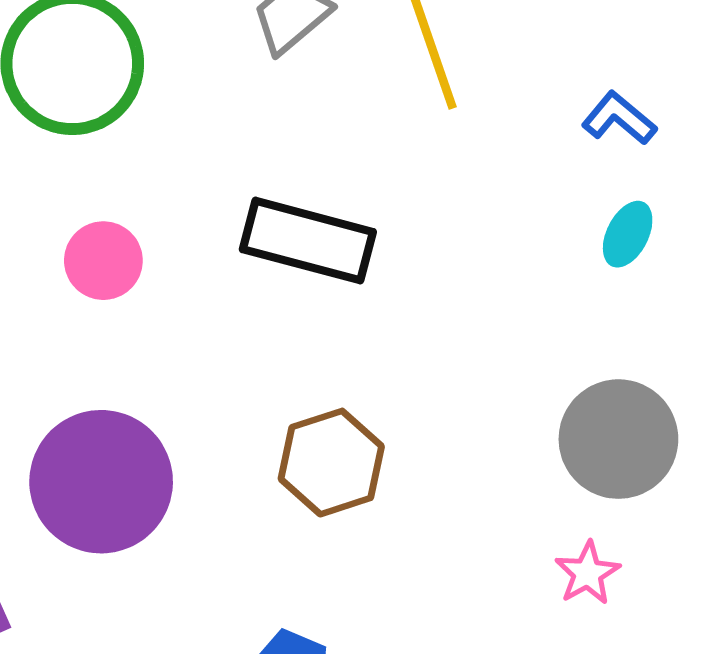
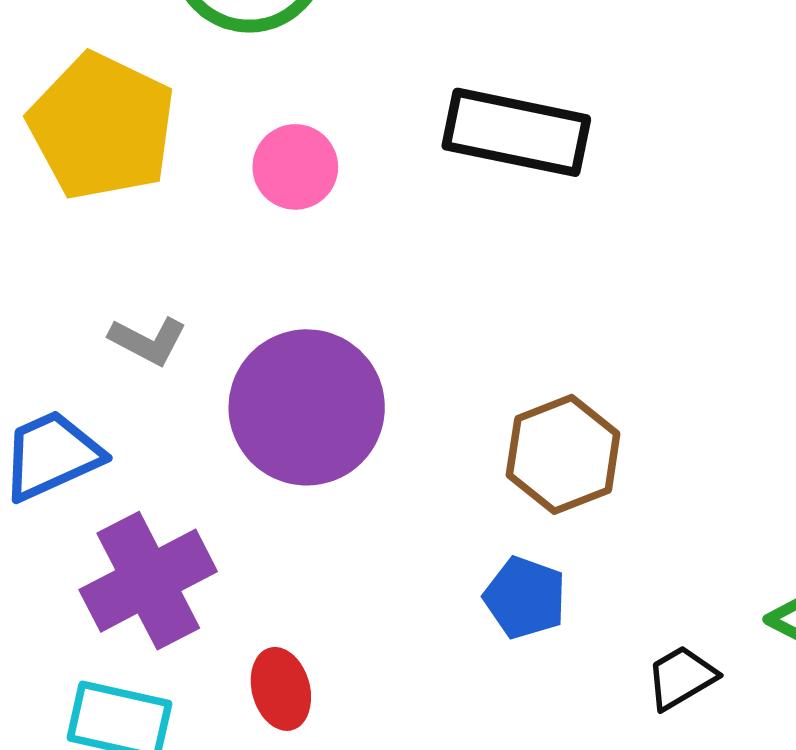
brown hexagon: (331, 463) -> (563, 454), moved

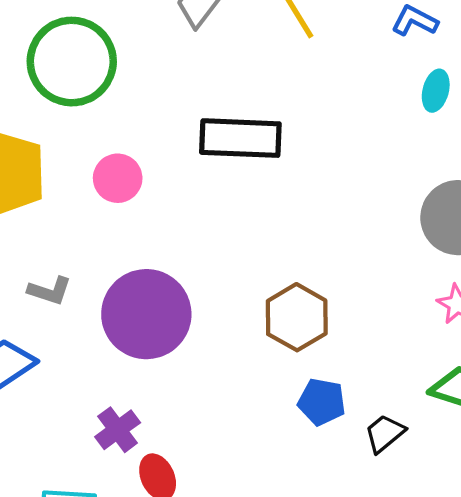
purple cross: (148, 581) -> (118, 430), moved, size x0.6
blue pentagon: (525, 598) -> (322, 402), moved

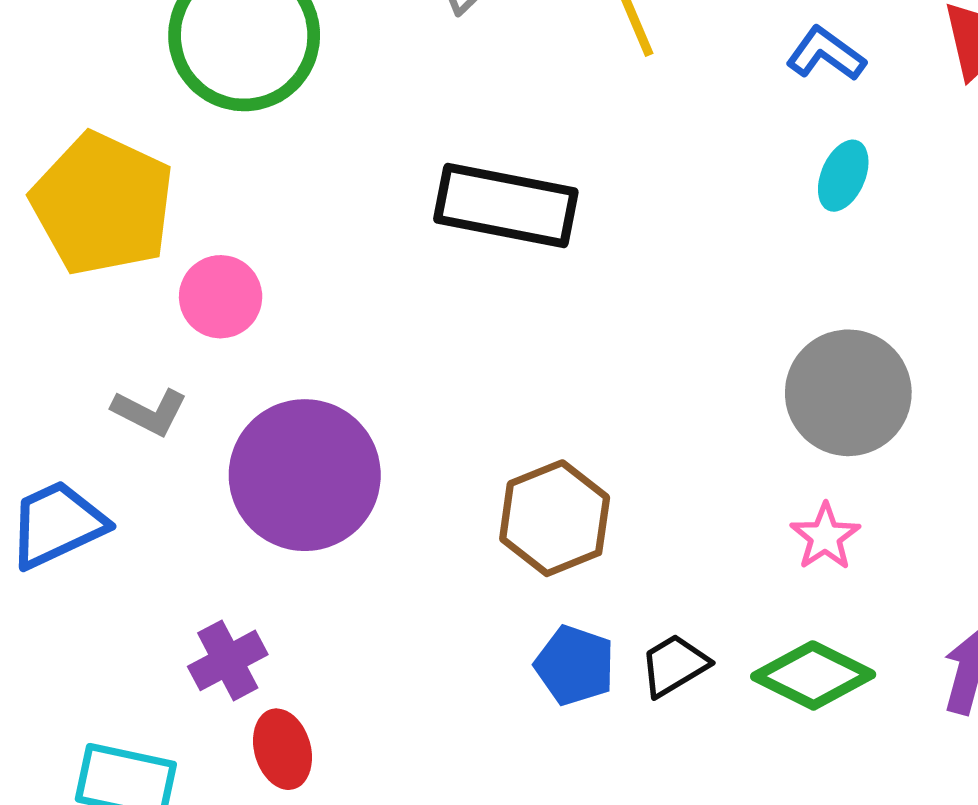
pink circle: (118, 178) -> (221, 297), moved
black trapezoid: (385, 433) -> (674, 665), moved

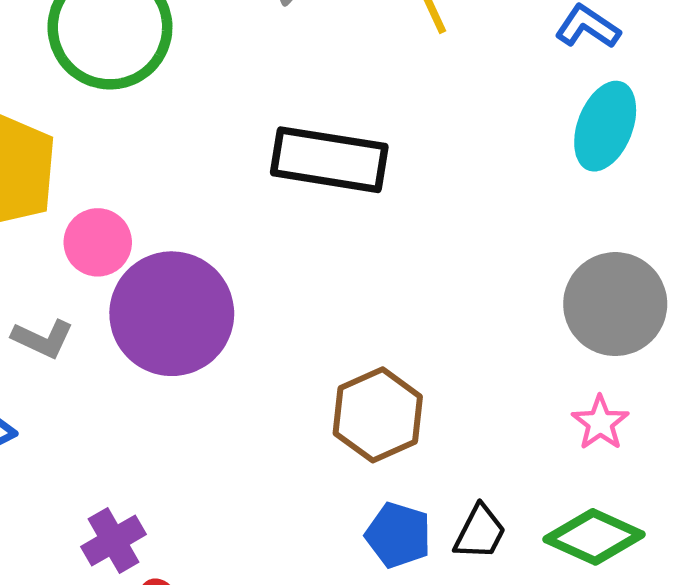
cyan ellipse: (843, 176) -> (605, 126), size x1.5
purple circle: (305, 475) -> (172, 314), moved
black trapezoid: (674, 665) -> (480, 532), turned 150

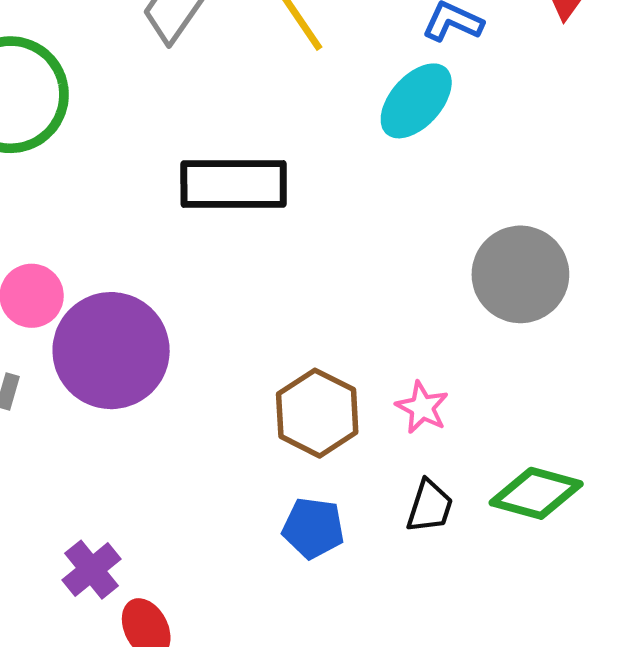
cyan ellipse: (605, 126) -> (416, 101), moved, turned 30
pink star: (600, 423) -> (422, 407), moved
blue pentagon: (398, 535) -> (313, 528), moved

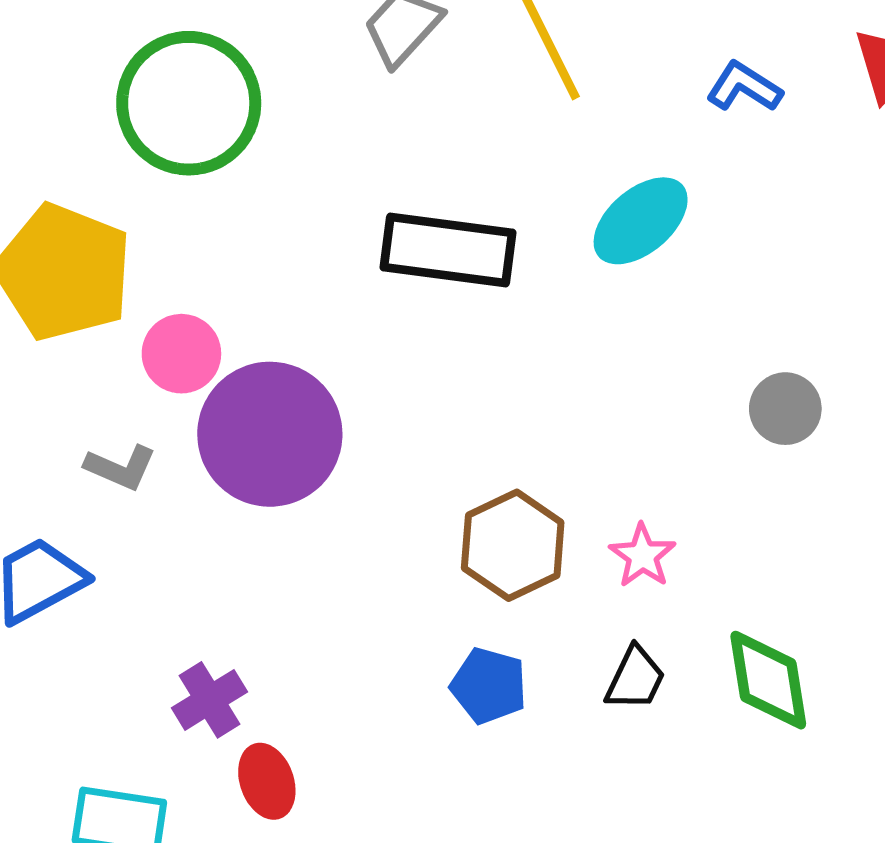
cyan ellipse: (416, 101) -> (641, 221), moved
gray circle: (520, 274) -> (785, 409), size x0.6
green diamond: (536, 493) -> (768, 680), turned 58

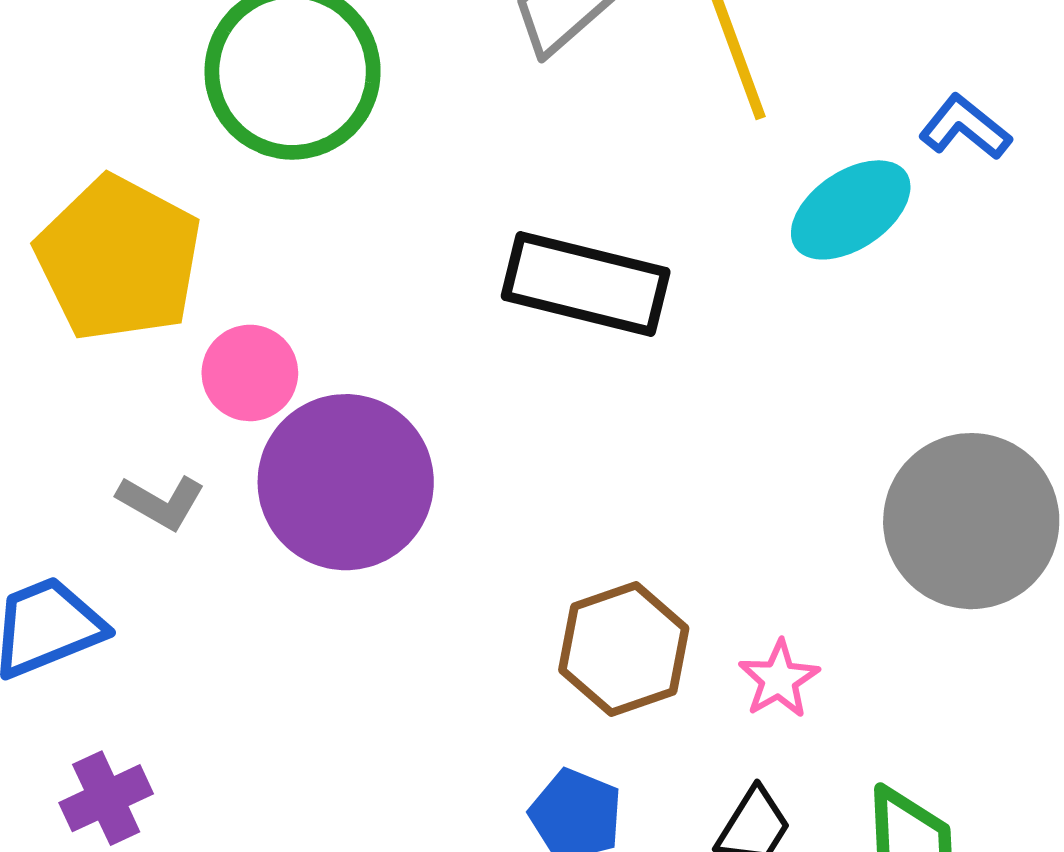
cyan ellipse: (641, 221) -> (851, 210), moved
gray circle: (785, 409) -> (971, 521), size x2.0
purple cross: (209, 700) -> (106, 798), moved

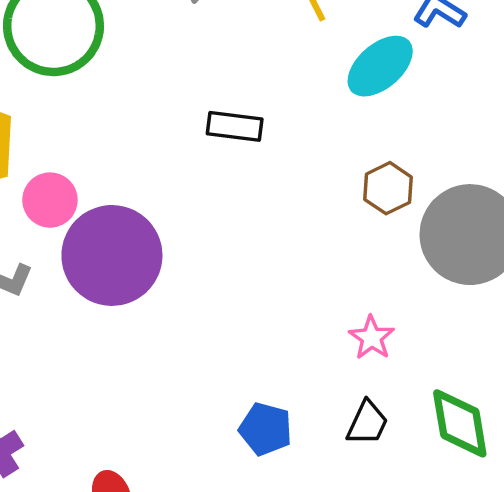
black rectangle: (586, 284) -> (235, 126), size x0.6
brown hexagon: (624, 649) -> (388, 188), moved, size x0.7

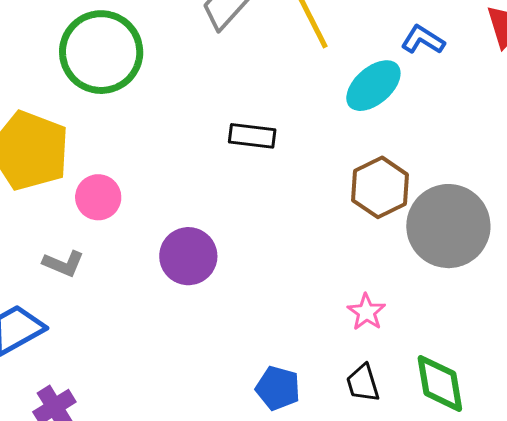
brown hexagon: (388, 188) -> (380, 187), size x1.4
purple circle: (112, 255) -> (188, 256), moved, size x0.7
black trapezoid: (367, 423) -> (363, 383), turned 138

